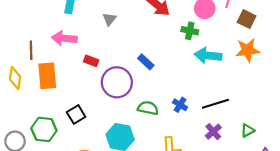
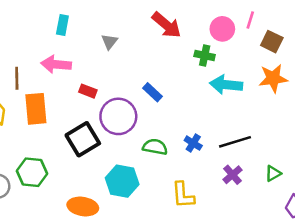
black square: (76, 114) -> (83, 139), moved, size x1.5

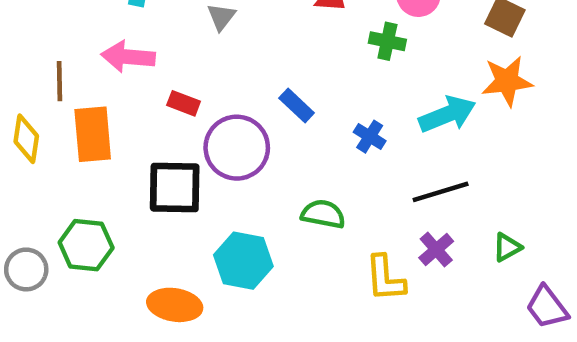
cyan arrow: (226, 85) -> (447, 114), moved, turned 152
black square: (83, 139) -> (175, 187), turned 32
blue cross: (193, 143) -> (370, 137), moved
green semicircle: (155, 147) -> (323, 214), moved
yellow L-shape: (183, 195) -> (385, 278), moved

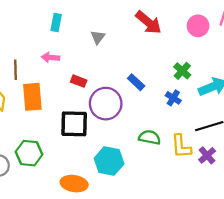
green cross: (387, 41) -> (182, 71), moved, turned 30
pink arrow: (128, 57) -> (50, 57), size x0.7
yellow L-shape: (385, 278) -> (181, 146), moved

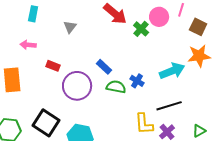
green cross: (182, 71) -> (141, 29), moved
black square: (74, 124) -> (46, 123), moved, turned 32
green semicircle: (150, 137) -> (116, 87), moved

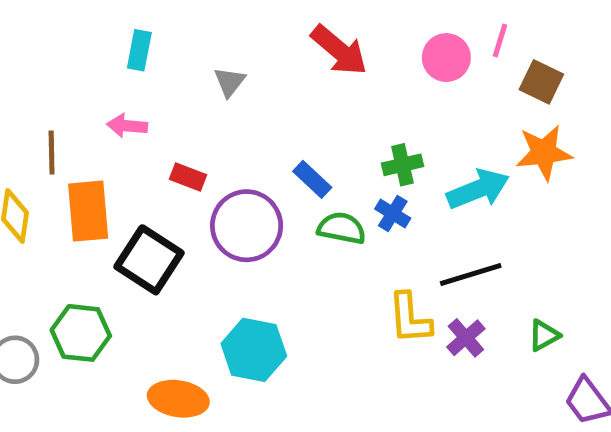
green cross: (141, 29) -> (402, 165), moved, turned 35
black square: (46, 123) -> (149, 260), moved

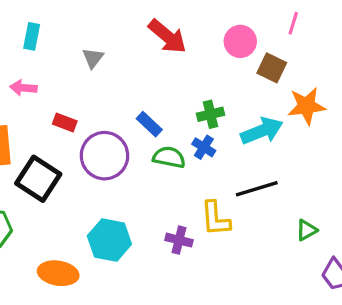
pink line: (500, 40) -> (293, 23), moved
brown square: (541, 82) -> (272, 68), moved
purple cross: (466, 338) -> (179, 240), moved, turned -35

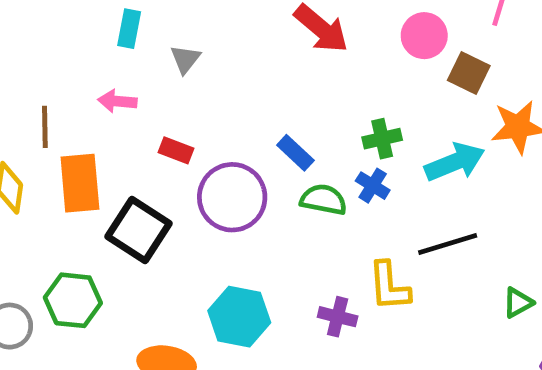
gray triangle: (93, 58) -> (185, 59), moved

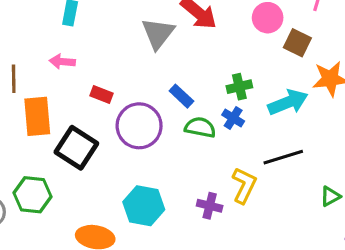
gray triangle: (185, 59) -> (158, 33), moved, size x1.6
yellow L-shape: (389, 286) -> (244, 185), turned -150

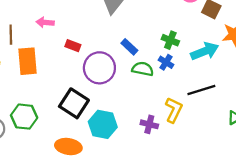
green cross: (239, 87) -> (170, 40), turned 35
black square: (76, 148) -> (74, 103), moved

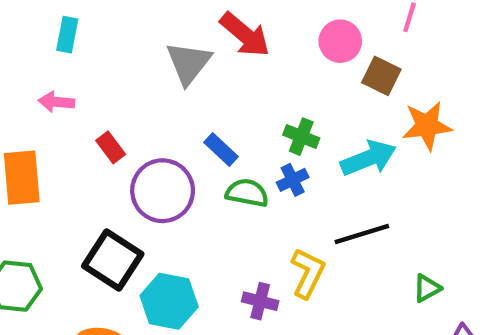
red rectangle: (73, 46) -> (111, 147), turned 32
blue cross: (166, 62) -> (293, 180), turned 32

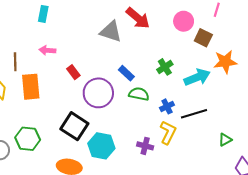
cyan rectangle: (67, 35) -> (43, 14), moved
gray triangle: (189, 63) -> (111, 32), turned -50
green cross: (301, 137) -> (165, 67), turned 35
blue cross: (293, 180) -> (167, 106), moved

